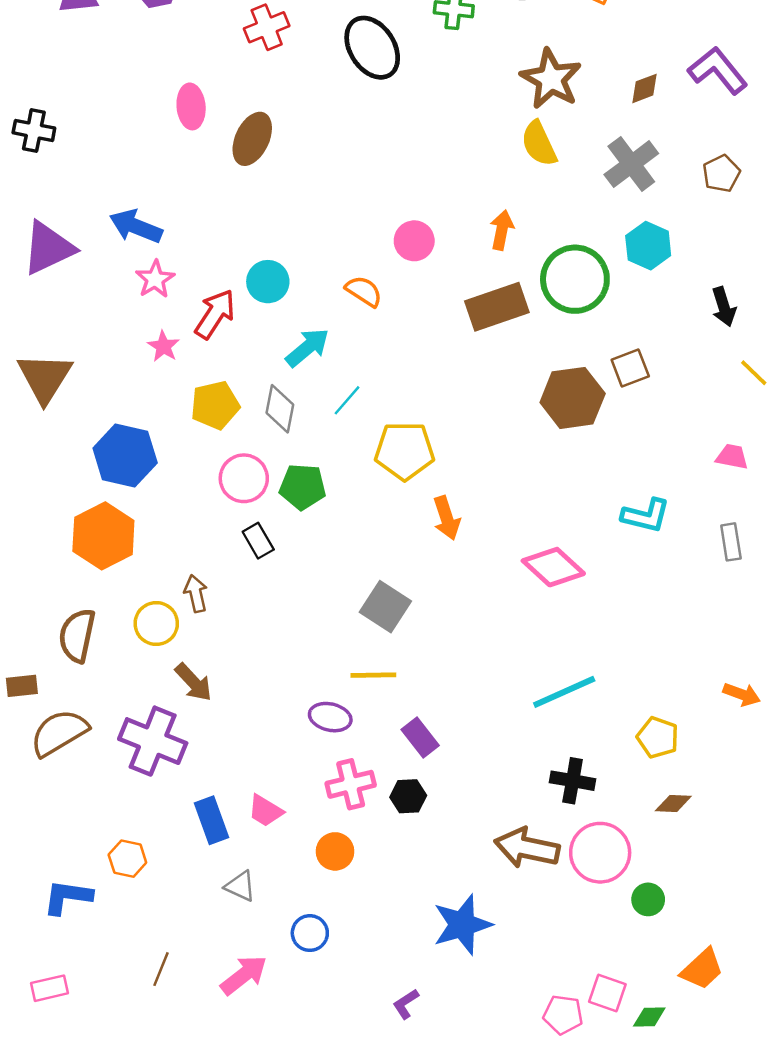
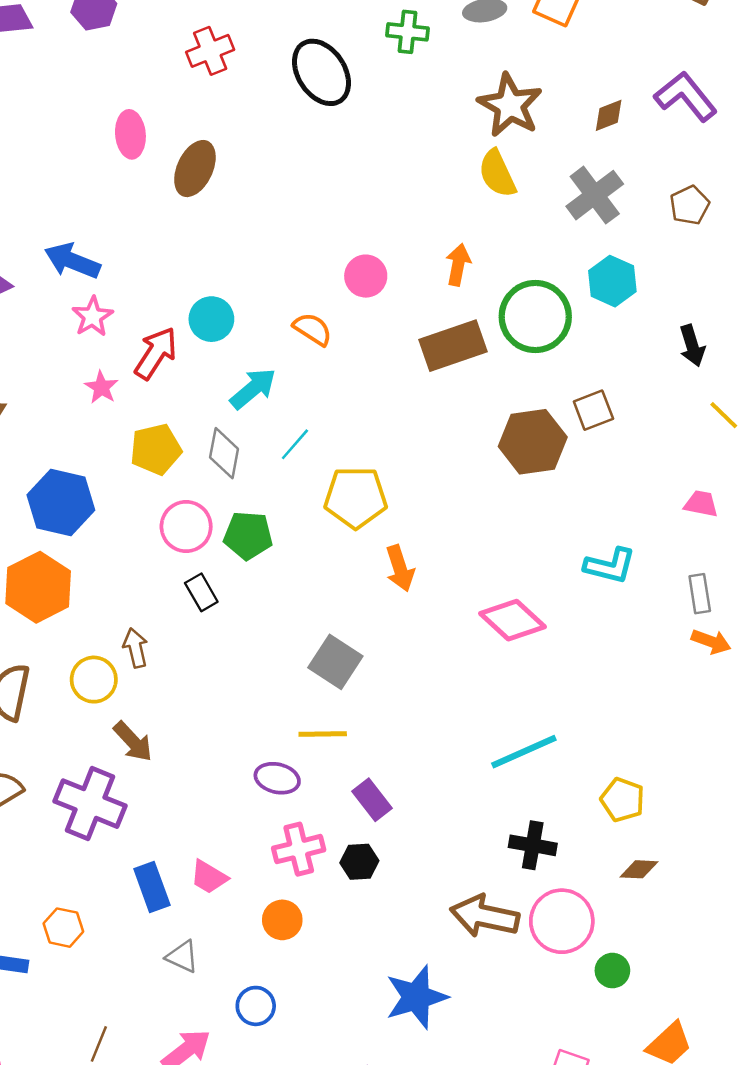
orange arrow: (742, 694) -> (711, 642), moved

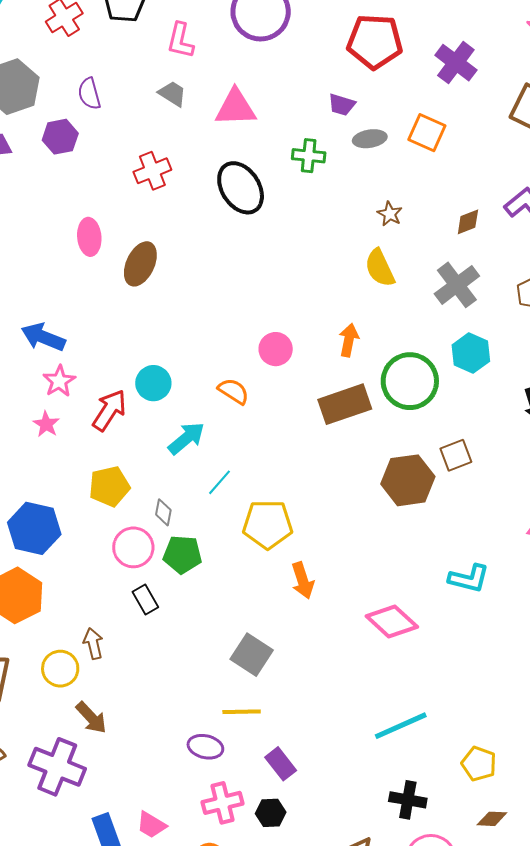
brown star: (510, 105) -> (390, 214), size x0.5
pink star: (101, 387) -> (46, 424), moved
gray diamond: (224, 453) -> (163, 512), moved, size x0.7

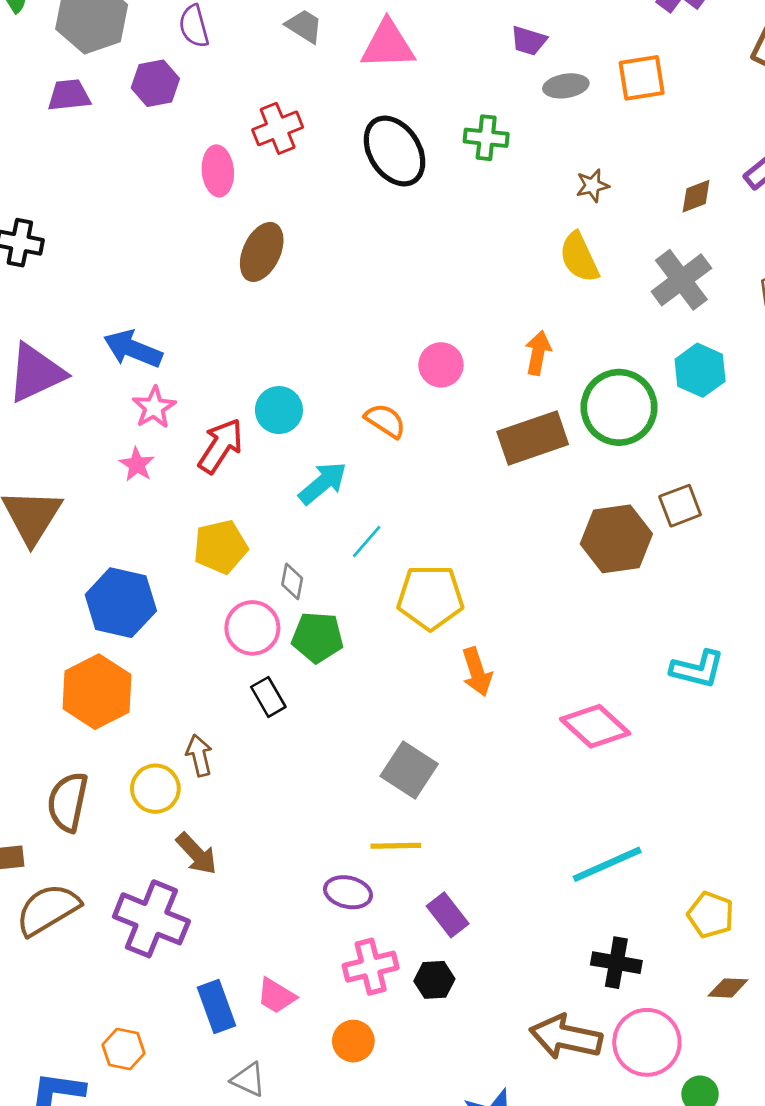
orange square: (427, 133) -> (642, 78), turned -33
green cross: (309, 156) -> (486, 138), moved
brown star: (390, 214) -> (592, 186), turned 30
pink ellipse: (89, 237) -> (218, 171), moved

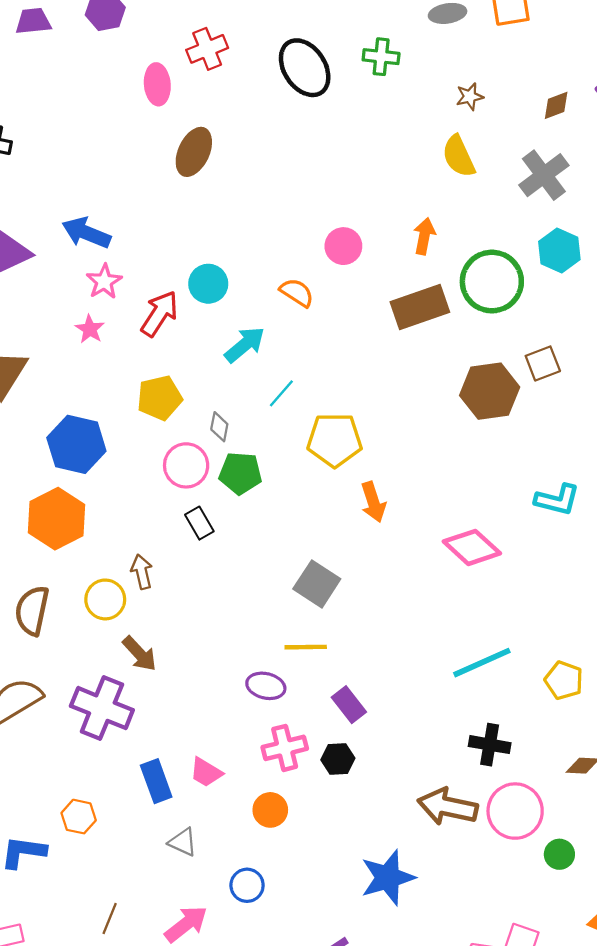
yellow pentagon: (711, 915) -> (564, 680), moved

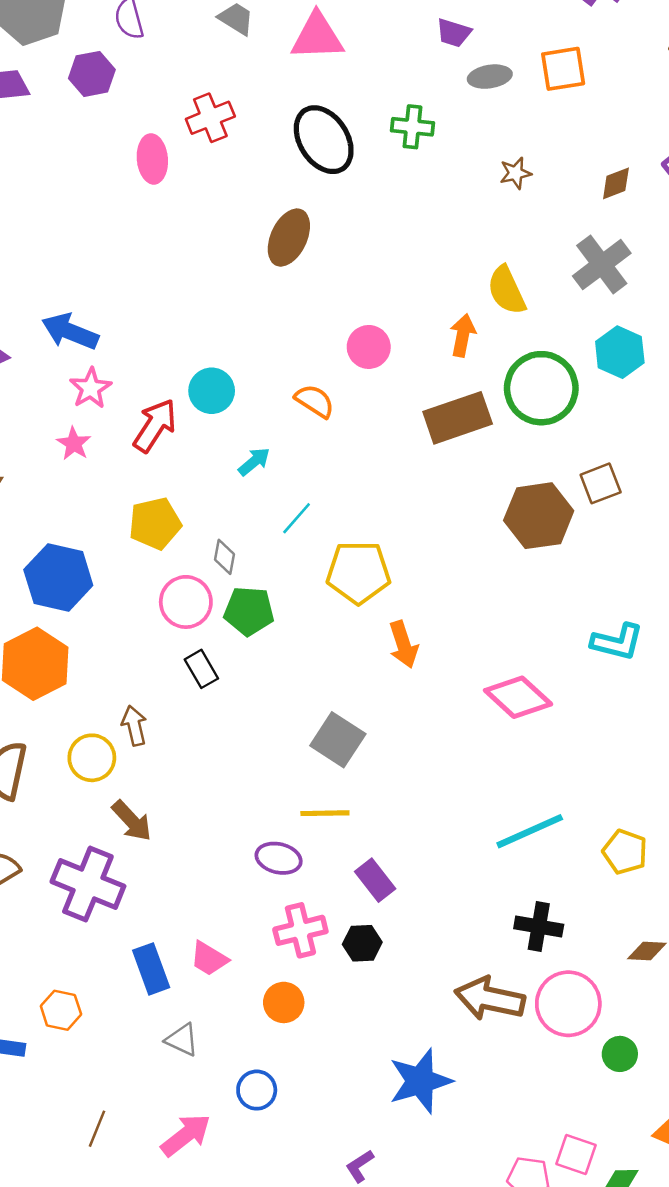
brown ellipse: (194, 152) -> (289, 238), moved
yellow semicircle: (459, 156) -> (507, 290), moved
cyan arrow: (245, 345) -> (254, 462), size x0.7

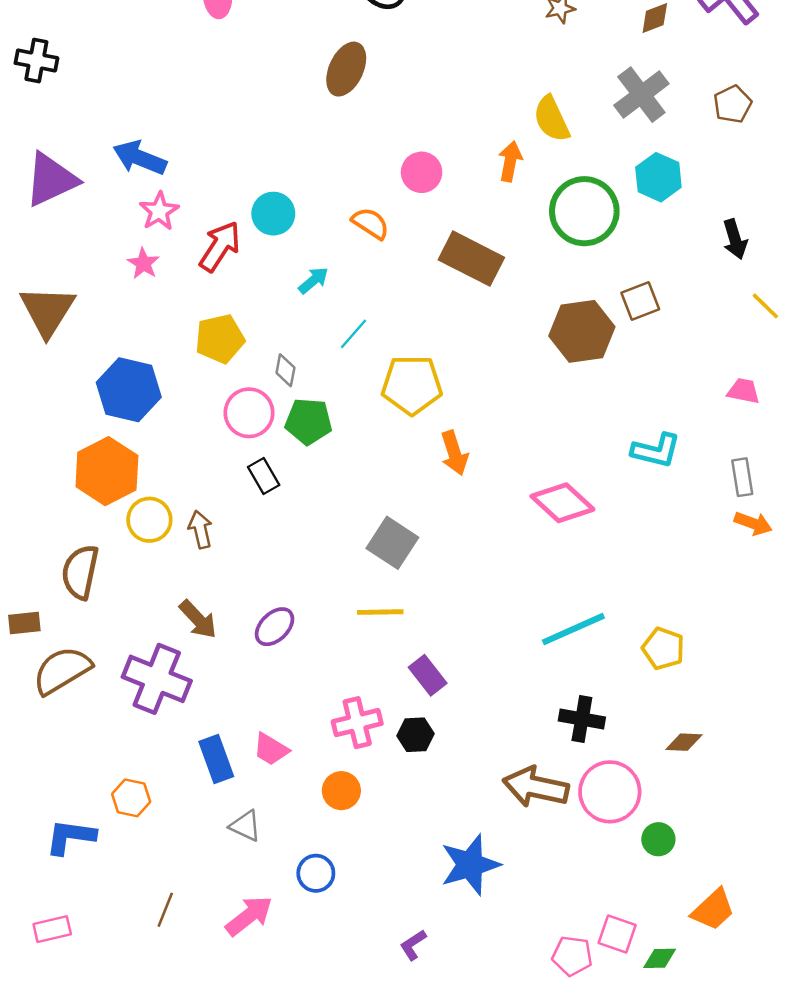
brown rectangle: (458, 418) -> (471, 259), moved, turned 46
yellow circle: (92, 758) -> (149, 520), moved
purple ellipse: (279, 858) -> (275, 627), moved, turned -57

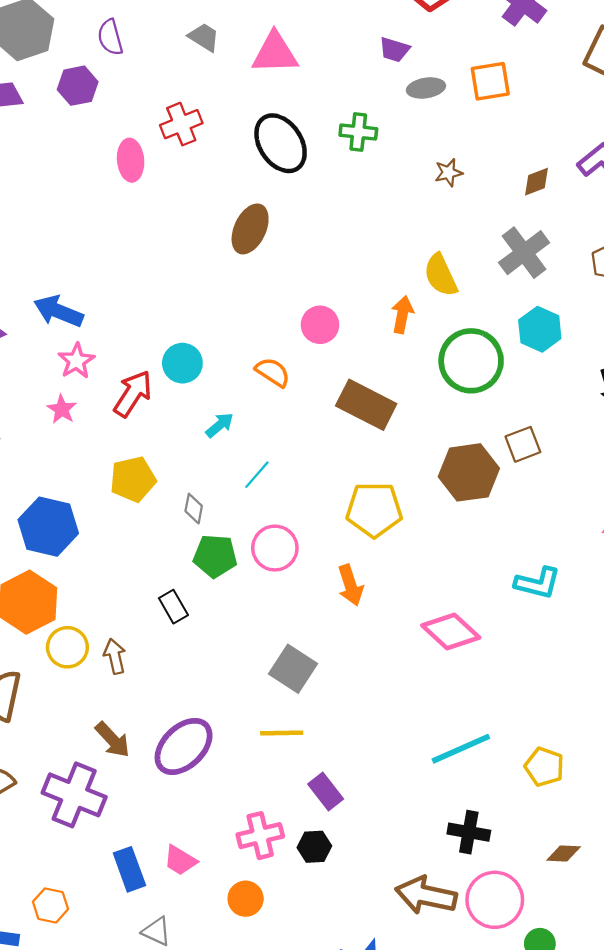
yellow pentagon: (412, 385) -> (374, 510), moved
pink circle: (249, 413) -> (275, 548), moved
purple ellipse: (275, 627) -> (184, 746), size x1.6

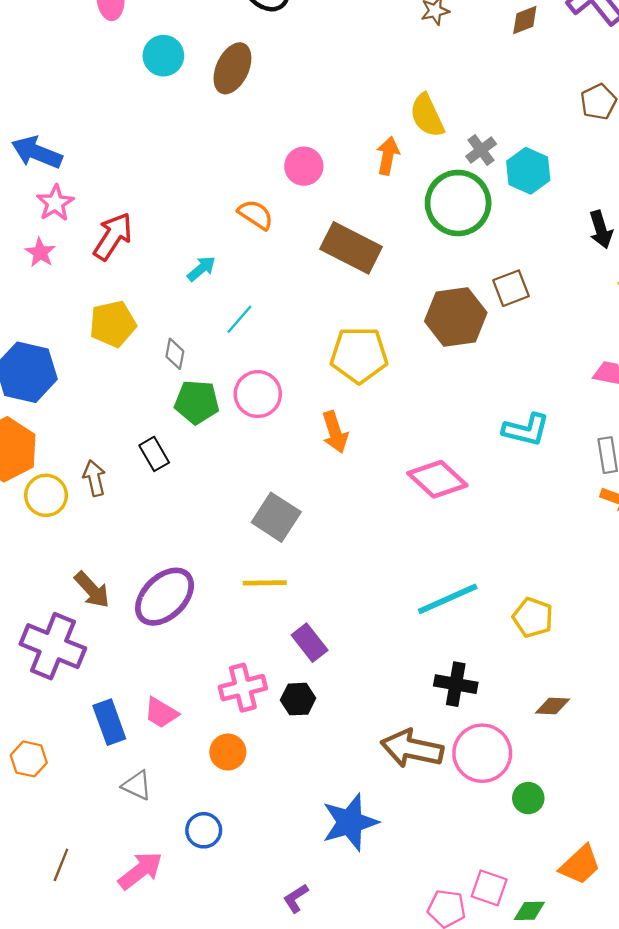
gray cross: (524, 253) -> (481, 150), moved, size x0.6
cyan circle: (182, 363) -> (163, 56), moved
brown arrow: (115, 656) -> (94, 478), moved

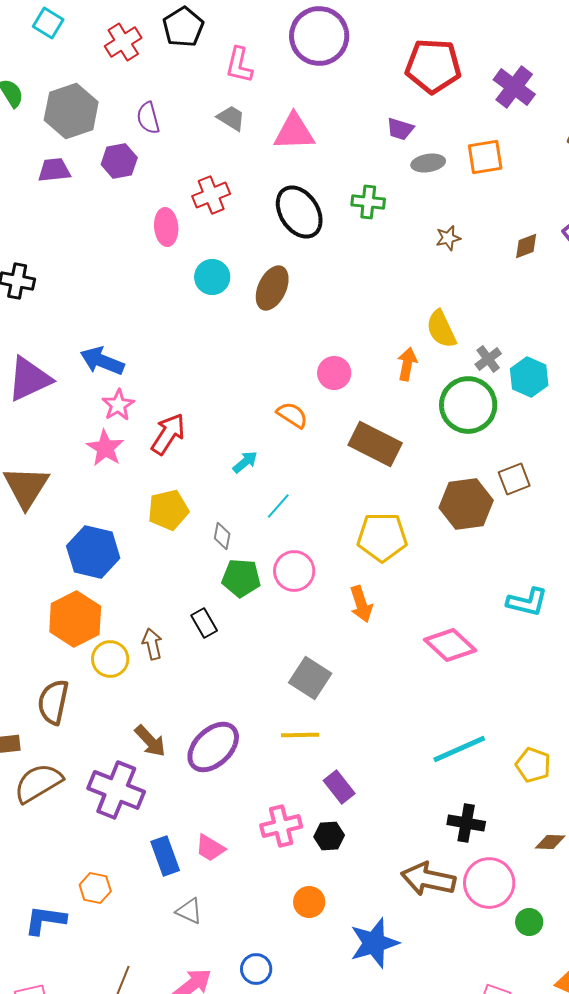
pink star: (40, 252) -> (105, 448), size x1.4
orange circle: (228, 752) -> (309, 902), moved
blue circle: (204, 830) -> (256, 969), moved

